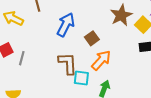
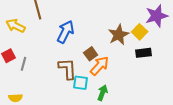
brown star: (121, 15) -> (119, 35), moved
brown square: (92, 38) -> (91, 54), moved

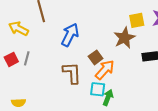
yellow square: (140, 32) -> (137, 20), moved, turned 35
gray line: (24, 64) -> (27, 58), moved
cyan square: (81, 83) -> (98, 89), moved

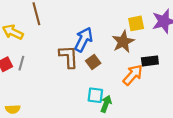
blue arrow: (70, 35) -> (84, 40), moved
orange arrow: (105, 70) -> (133, 75), moved
brown L-shape: (72, 73) -> (69, 57), moved

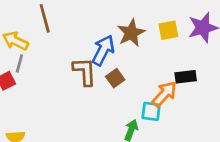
brown star: (123, 42) -> (131, 33), moved
gray line: (21, 63) -> (19, 64), moved
cyan square: (95, 95) -> (151, 111), moved

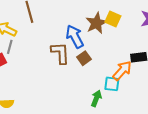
yellow square: (168, 30) -> (113, 19), moved, turned 35
blue arrow: (103, 50) -> (75, 37), turned -55

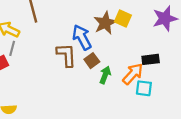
cyan square: (112, 84) -> (144, 88), moved
green arrow: (96, 98) -> (105, 75), moved

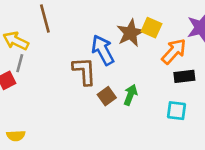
brown square: (92, 61) -> (107, 96), moved
orange arrow: (133, 74) -> (174, 51), moved

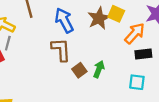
blue arrow: (103, 50) -> (64, 20), moved

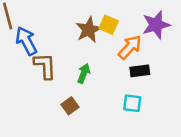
blue arrow: (64, 20) -> (26, 41), moved
green arrow: (99, 69) -> (84, 73), moved
brown square: (79, 70) -> (70, 106), moved

